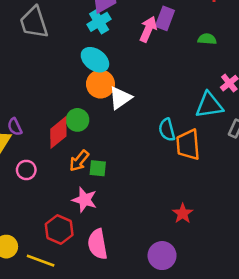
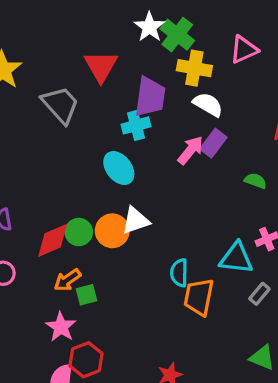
gray trapezoid: (34, 22) -> (60, 105), turned 140
orange circle: (100, 84) -> (112, 231), moved
green square: (98, 168) -> (86, 295), turned -36
red hexagon: (59, 229) -> (86, 360), moved

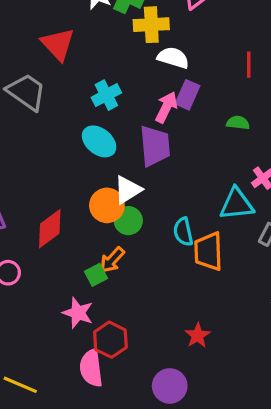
purple trapezoid: (150, 97) -> (155, 146), moved
green circle: (79, 232) -> (128, 221), moved
orange arrow: (67, 280) -> (112, 260), moved

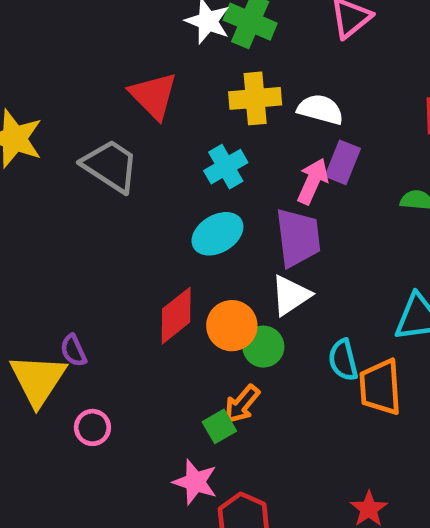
yellow cross: (151, 25) -> (255, 98), moved
cyan ellipse: (99, 141) -> (217, 234), turned -68
white triangle: (128, 190) -> (291, 295), moved
red diamond: (50, 229) -> (176, 316), moved

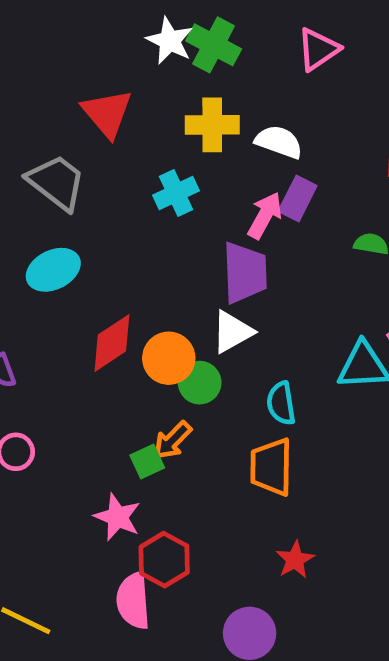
cyan ellipse: (217, 234) -> (53, 270), moved
orange trapezoid: (380, 387) -> (271, 467), moved

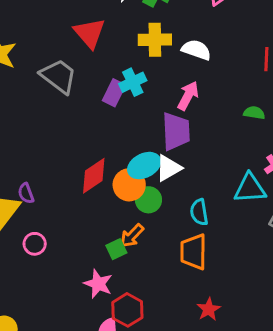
purple rectangle: (298, 199) -> (114, 93), moved
cyan ellipse: (53, 270) -> (144, 166), moved

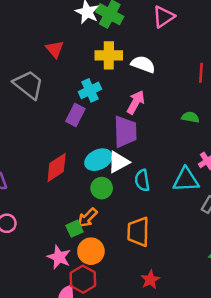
red triangle: (90, 33) -> (55, 49), size x0.7
purple rectangle: (114, 93) -> (75, 115), moved
orange circle: (129, 185) -> (91, 251), moved
cyan semicircle: (199, 212) -> (142, 180), moved

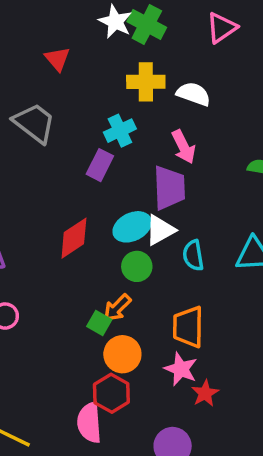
red triangle: (55, 49) -> (57, 59), moved
pink arrow: (136, 102) -> (184, 147), turned 125
green square: (74, 229) -> (99, 323), turned -35
pink star: (59, 257) -> (181, 369), moved

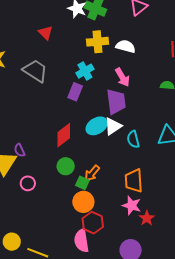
green circle: (137, 266) -> (66, 166), moved
orange circle: (122, 354) -> (83, 202), moved

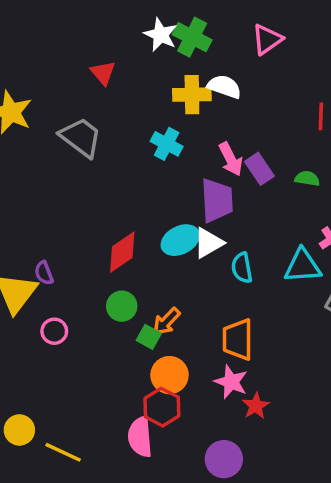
white semicircle: (126, 46) -> (224, 87), moved
cyan cross: (85, 71) -> (167, 144), turned -36
purple rectangle: (75, 92) -> (259, 169), moved, turned -60
orange circle: (83, 202) -> (169, 375), moved

